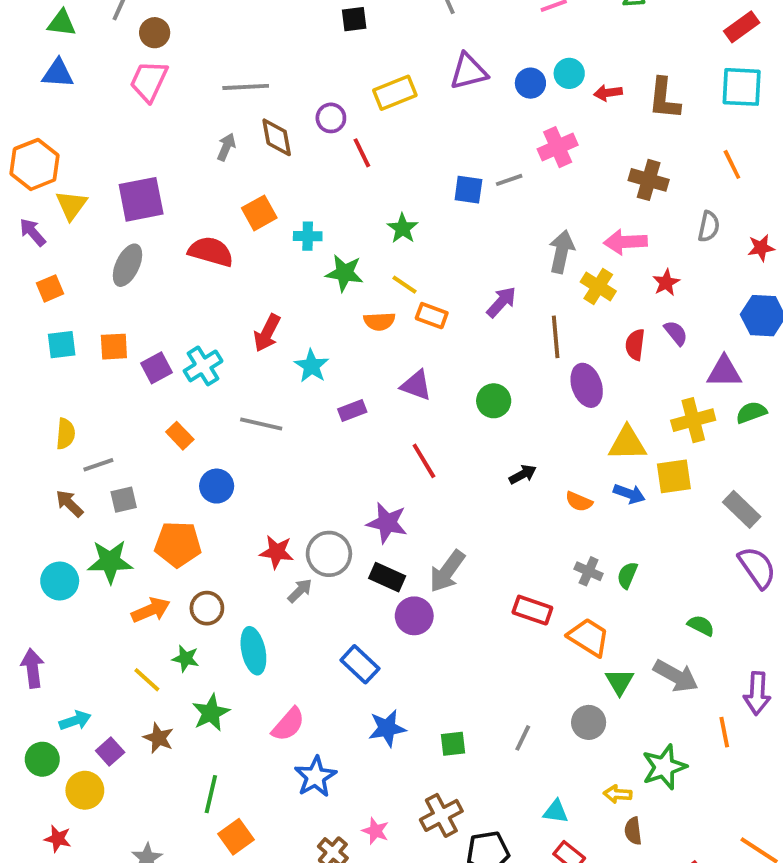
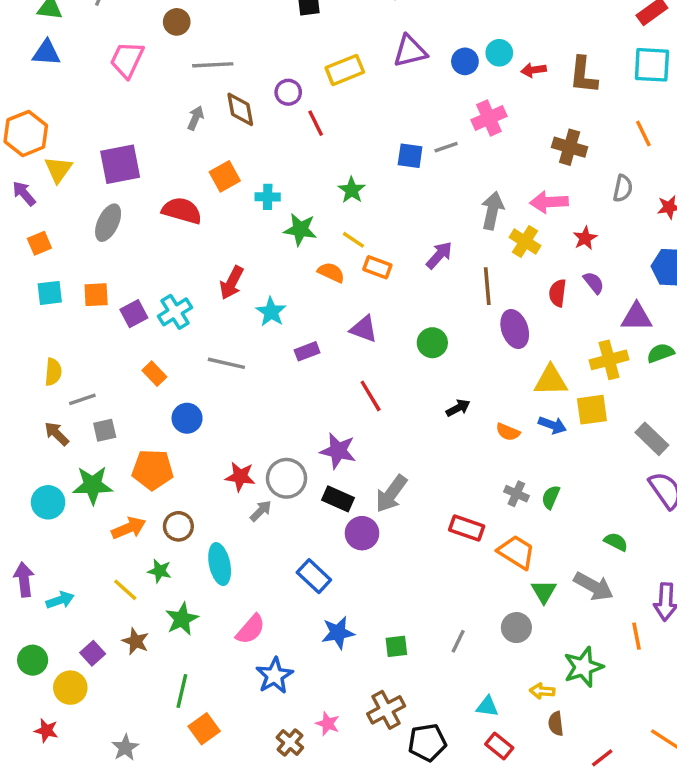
brown circle: (155, 33) -> (177, 22), moved
orange semicircle: (379, 321) -> (331, 272), turned -152
cyan arrow: (75, 720) -> (60, 600), moved

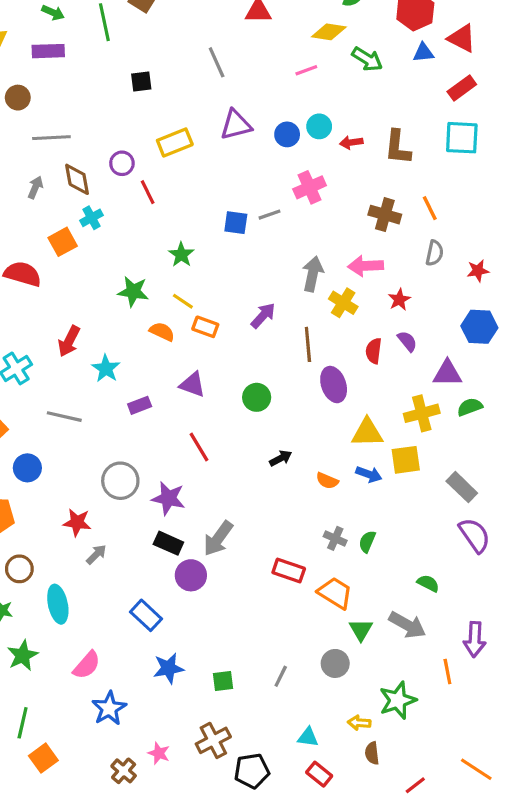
orange line: (643, 133) -> (430, 208), moved
cyan cross: (268, 197) -> (92, 218), moved, turned -30
gray circle: (287, 478) -> (120, 481), moved

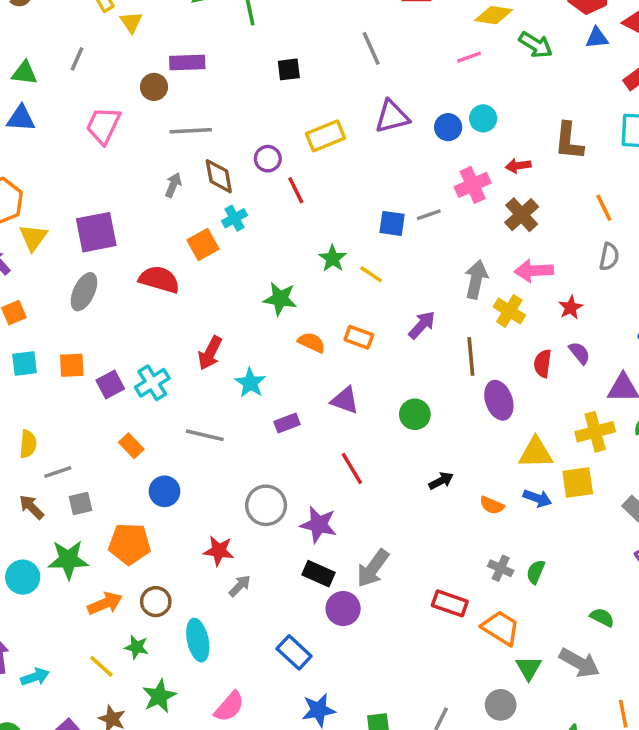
purple rectangle: (48, 51) -> (187, 62), moved
red arrow: (351, 142) -> (518, 166), moved
brown cross: (385, 215) -> (522, 215), moved, turned 32
yellow line: (183, 301) -> (371, 274), moved

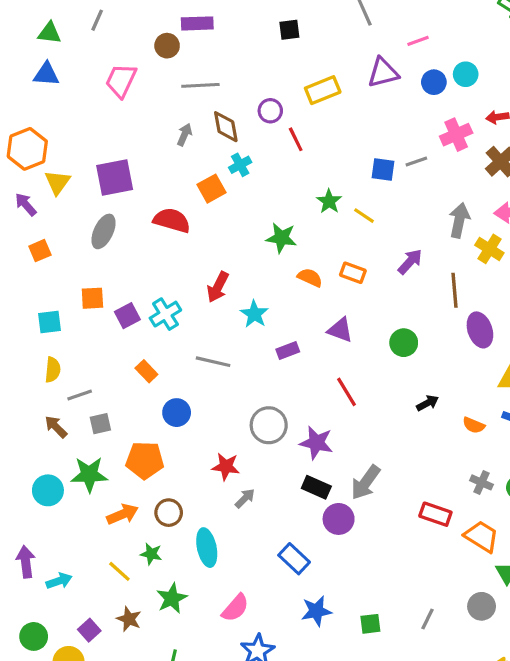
pink line: (469, 57) -> (418, 41), moved
cyan square: (24, 363) -> (50, 322), moved

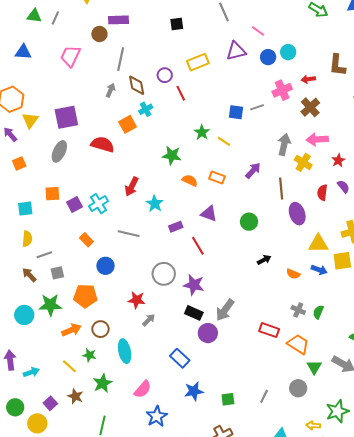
green triangle: (50, 33) -> (34, 16), moved
pink line: (418, 41) -> (258, 31), turned 56
gray line: (200, 85) -> (121, 59), turned -75
red line: (347, 392) -> (198, 246), moved

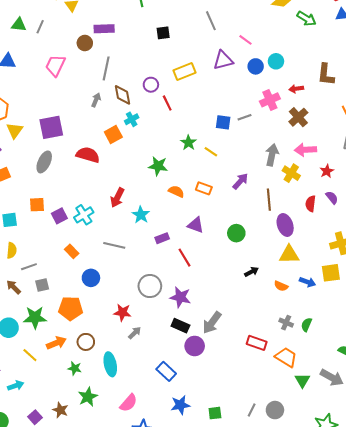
yellow triangle: (318, 244) -> (289, 254), moved
yellow line: (69, 366) -> (30, 355), moved
gray circle: (298, 388) -> (275, 410), moved

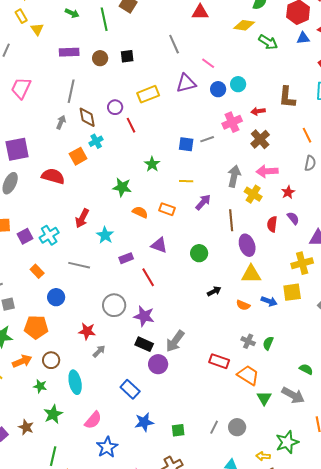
brown circle: (85, 43) -> (100, 58), moved
yellow line: (211, 152) -> (186, 181), moved, turned -32

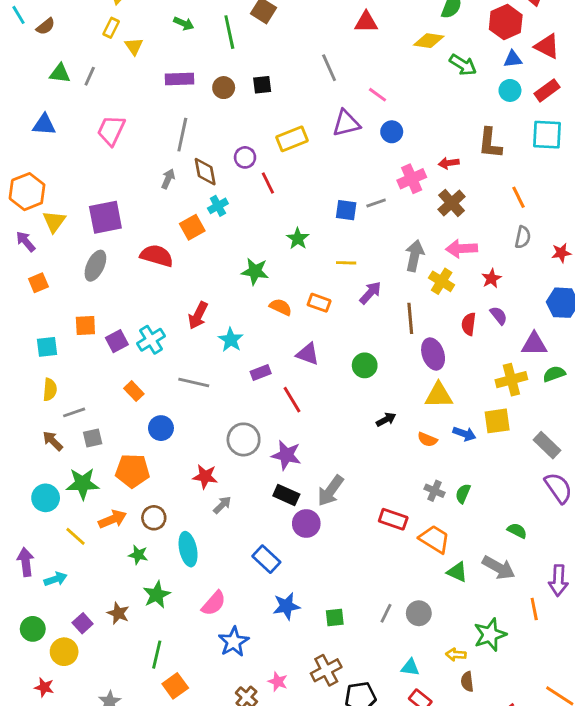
yellow rectangle: (21, 16) -> (111, 28), turned 56
cyan circle: (238, 84) -> (510, 90), moved
green triangle: (264, 398) -> (457, 572), turned -35

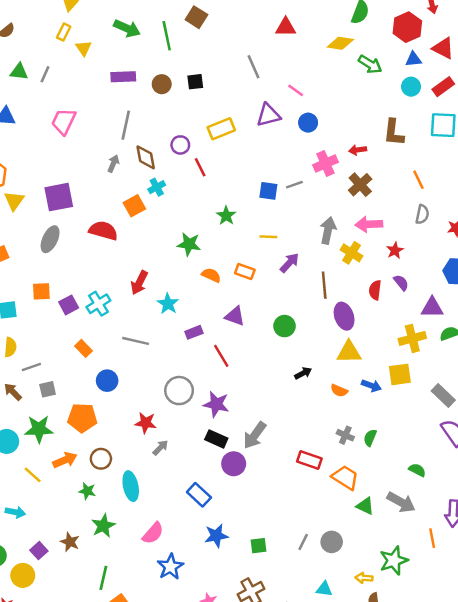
green arrow: (184, 23) -> (127, 28), size x1.5
cyan arrow: (56, 579) -> (15, 512), turned 30

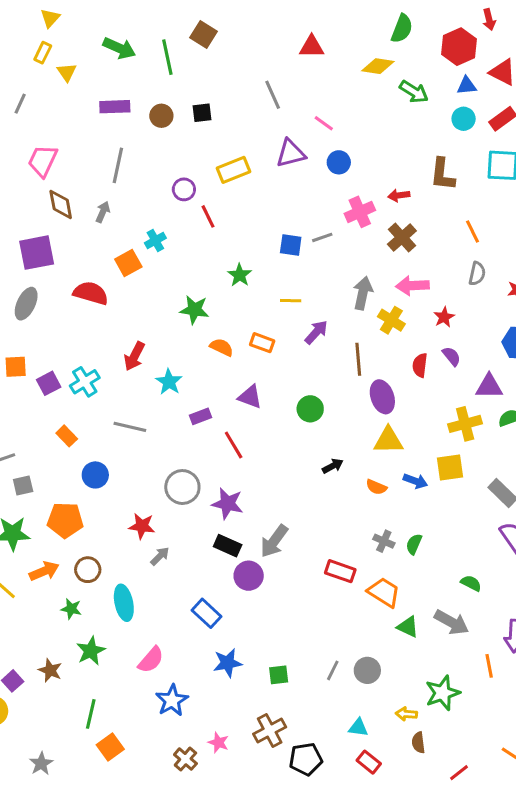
brown diamond: (146, 157) -> (61, 204), moved

